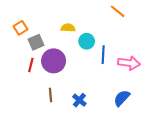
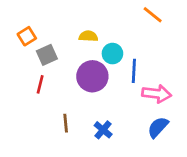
purple circle: (54, 61) -> (92, 76), moved
pink arrow: (129, 63) -> (157, 94), moved

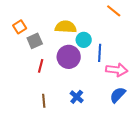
yellow semicircle: (88, 36) -> (66, 27), size x1.5
red line: (40, 84) -> (41, 66), moved
brown line: (66, 123) -> (44, 101), moved

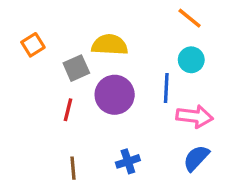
cyan circle: (84, 40) -> (191, 60), moved
gray square: (35, 41) -> (76, 68), moved
blue cross: (77, 97) -> (128, 161), turned 32

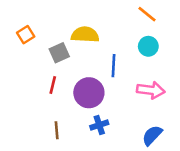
blue line: (166, 88) -> (113, 66), moved
purple circle: (115, 95) -> (89, 93), moved
blue semicircle: (196, 158) -> (152, 135), moved

